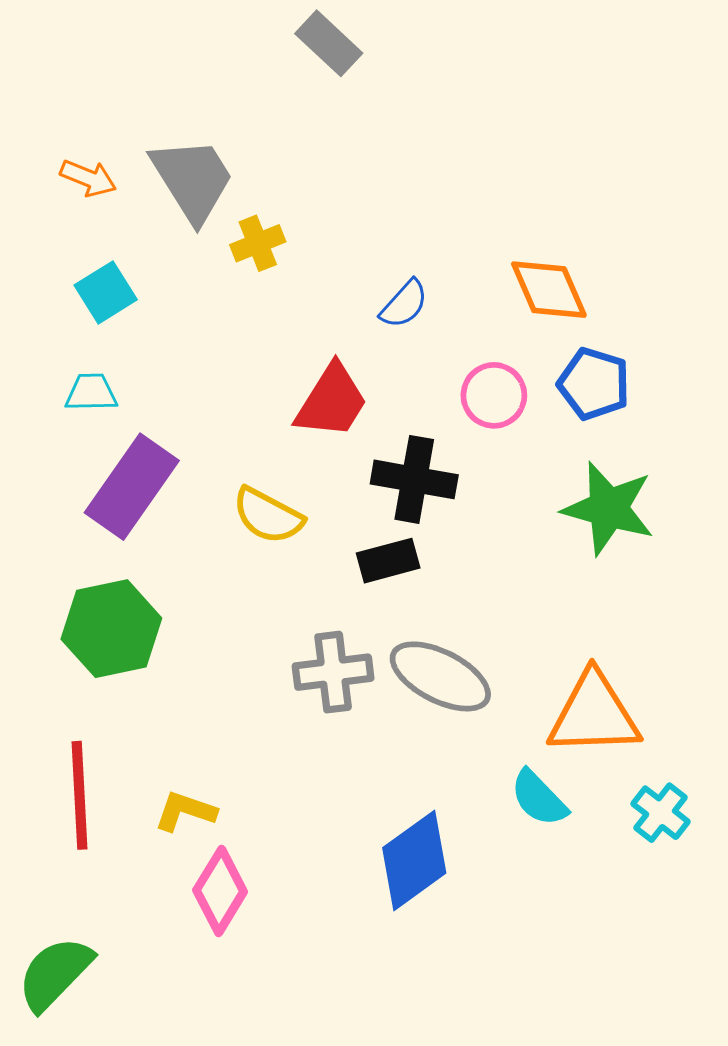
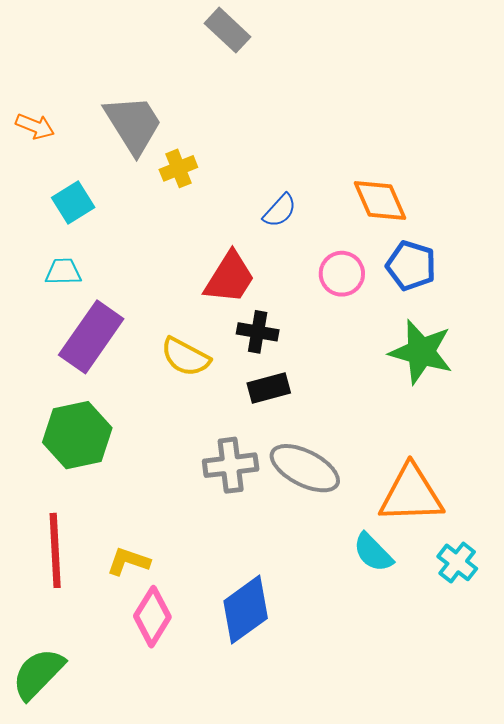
orange arrow: (88, 178) -> (35, 126), moved
black cross: (414, 479) -> (258, 332), moved, size x0.7
blue diamond: (414, 860) -> (246, 610), moved

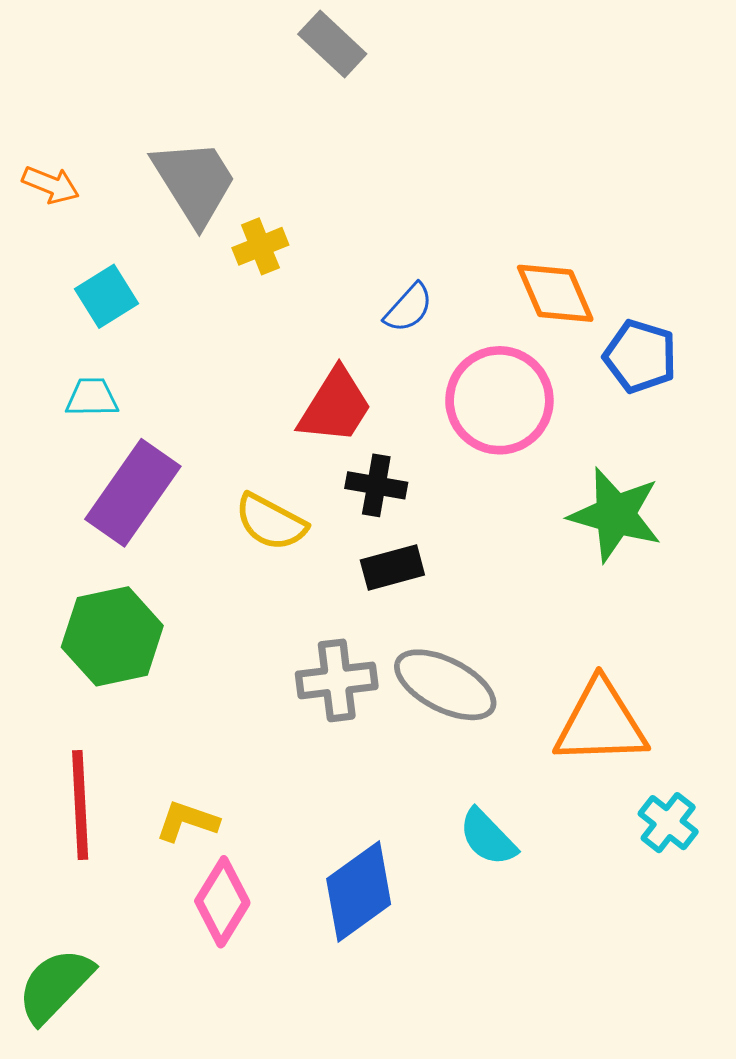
blue pentagon: (411, 266) -> (640, 356), moved
pink circle: (342, 274) -> (499, 400), size x1.6
cyan semicircle: (373, 552) -> (488, 837), moved

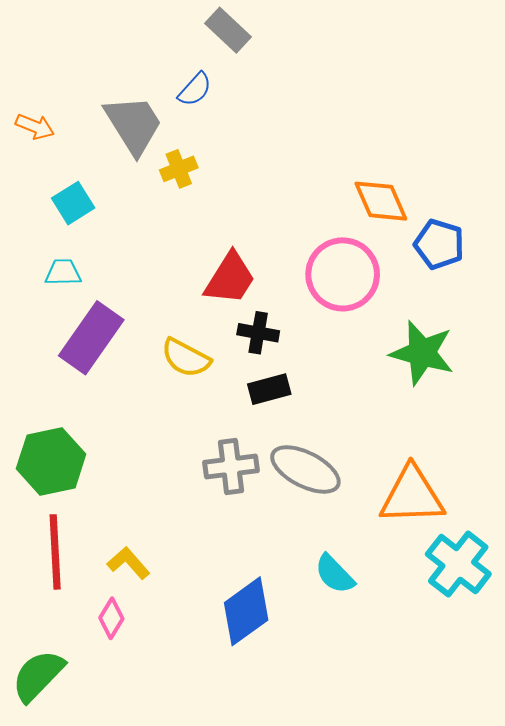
blue semicircle: (409, 308) -> (195, 89), moved
green hexagon: (112, 636) -> (51, 461), moved
yellow L-shape: (187, 821) -> (128, 563), turned 30
cyan cross: (668, 823) -> (458, 564), size x1.6
pink diamond: (222, 902) -> (111, 618), moved, size x0.7

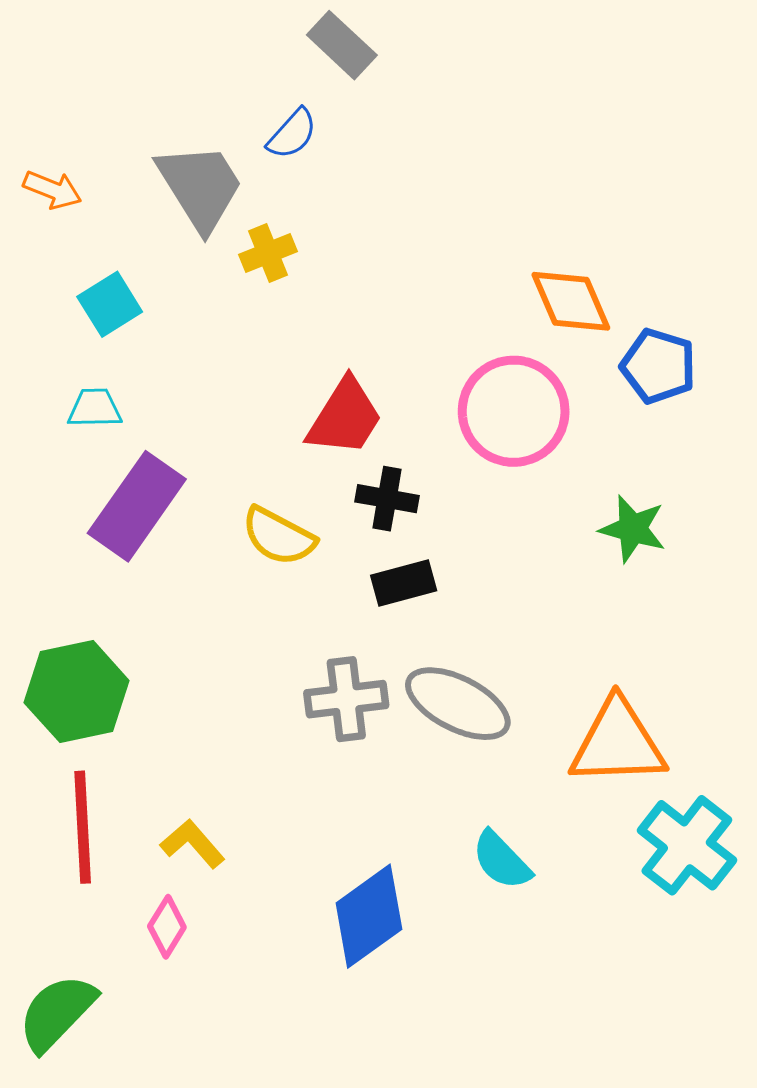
green star: (422, 353) -> (633, 529), size x0.7

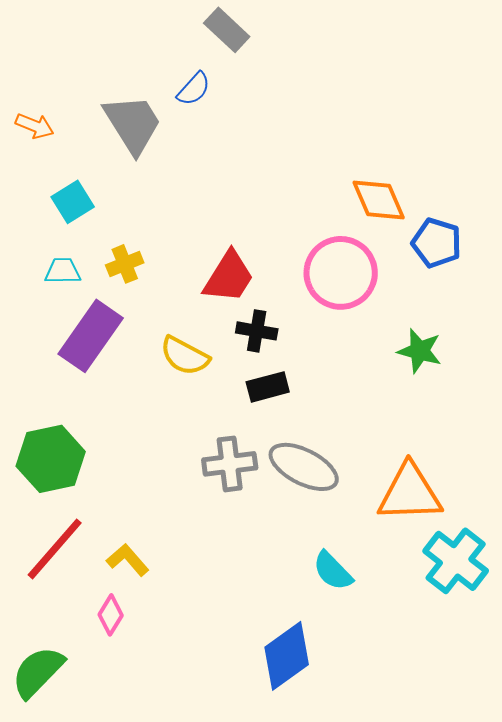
yellow cross: (268, 253) -> (125, 264), moved
red line: (83, 827) -> (55, 549), turned 44
blue diamond: (369, 916) -> (287, 656), moved

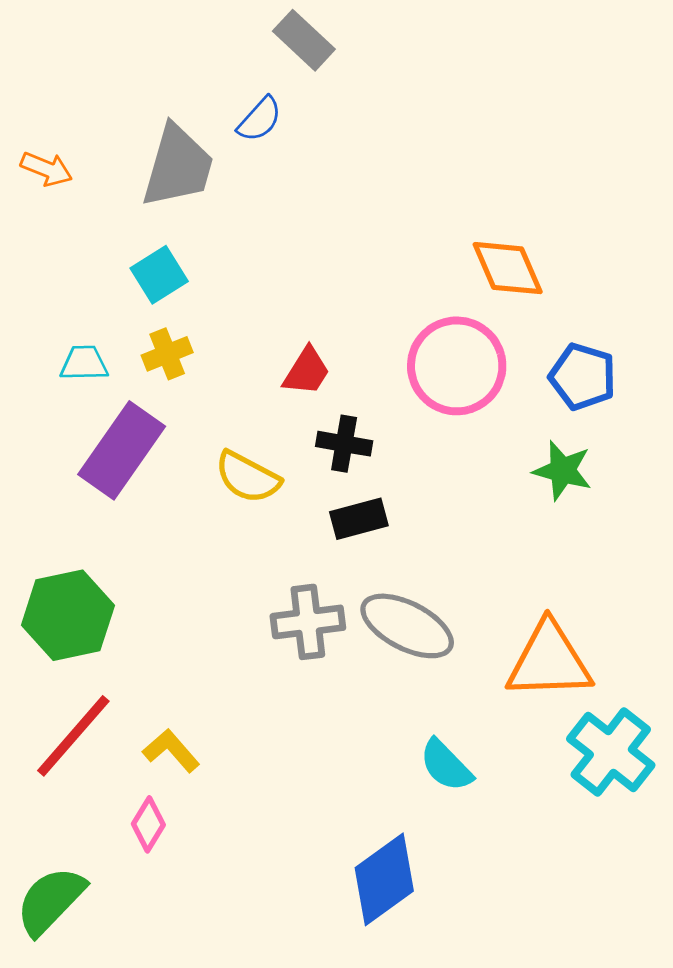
gray trapezoid: (133, 124) -> (178, 166), turned 48
cyan square: (73, 202) -> (159, 275), moved
blue pentagon: (437, 243) -> (583, 377), moved
red trapezoid: (229, 277) -> (307, 371), size x0.7

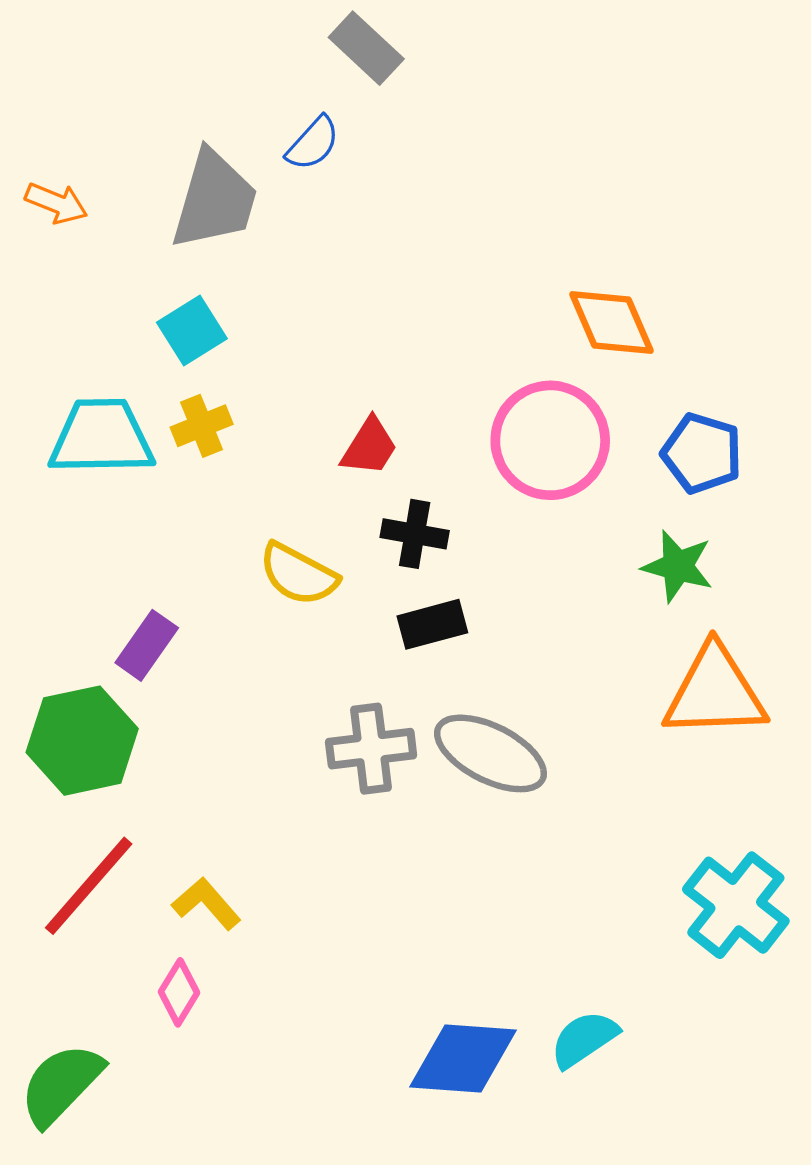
cyan trapezoid: (84, 363) -> (102, 437), size x1.8
purple rectangle: (122, 450) -> (147, 645), moved, size x0.6
orange triangle: (549, 661) -> (715, 692), moved
cyan semicircle: (446, 765) -> (584, 1039), moved, turned 100
blue diamond: (384, 879) -> (463, 1058), turned 40

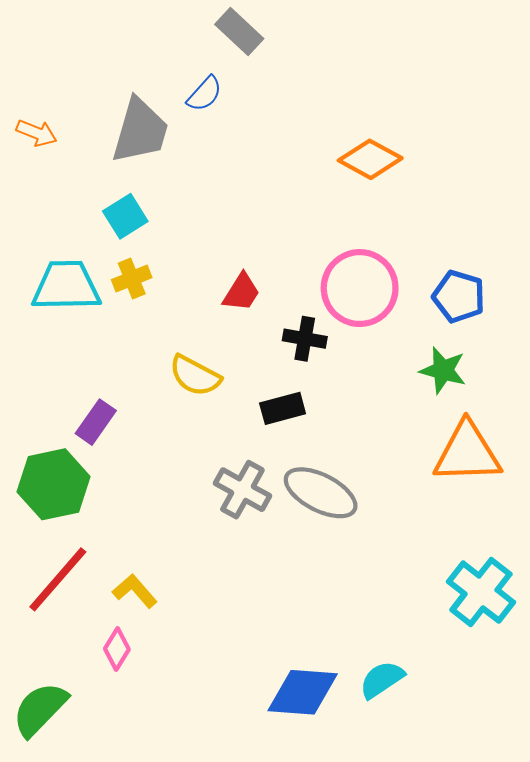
orange diamond: (612, 323) -> (370, 159), moved, turned -38
black cross: (415, 534) -> (305, 339), moved
gray cross: (371, 749) -> (242, 490), turned 36

